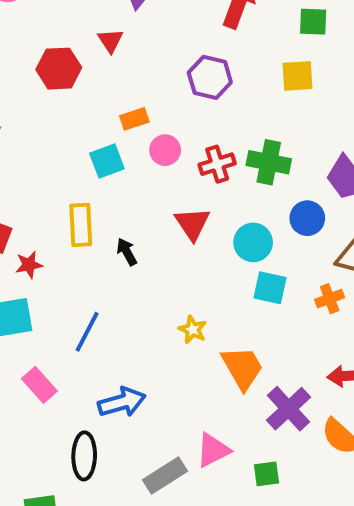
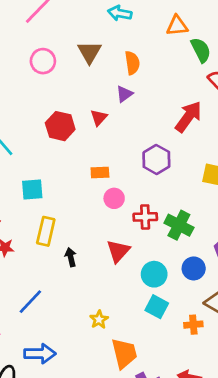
cyan square: (107, 161) -> (32, 190), moved

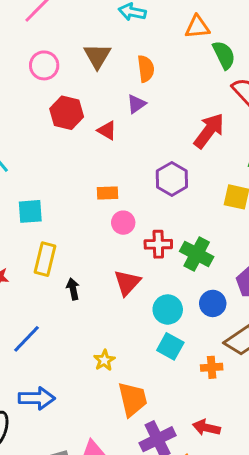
red triangle: (99, 118) -> (107, 130), turned -42
red hexagon: (60, 126) -> (67, 113), moved

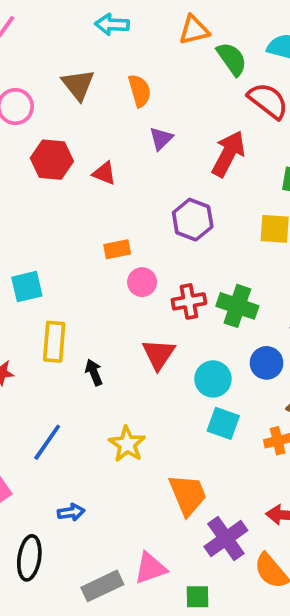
purple triangle: (136, 104) -> (161, 139), moved
yellow star: (104, 360) -> (127, 444), moved, size x1.4
blue arrow: (37, 398) -> (71, 512), size x0.6

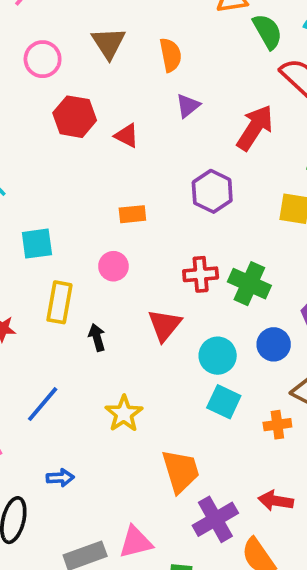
pink circle: (142, 282) -> (113, 266), moved

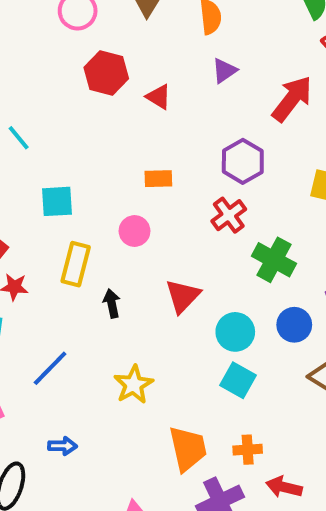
red cross: (201, 274) -> (229, 215), moved, turned -36
orange cross: (277, 425) -> (248, 450), moved

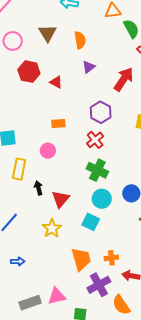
green cross: (274, 260) -> (97, 170), moved
red triangle: (183, 296) -> (61, 199), moved
cyan square: (238, 380) -> (91, 222), moved

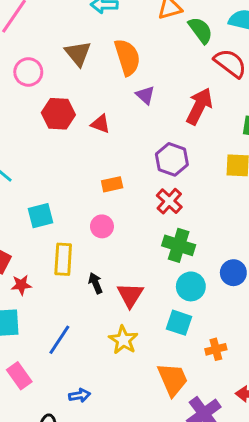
orange semicircle: (80, 40) -> (127, 57), size x1.4
purple triangle: (89, 67) -> (145, 95), turned -32
orange cross: (111, 258) -> (216, 349), moved

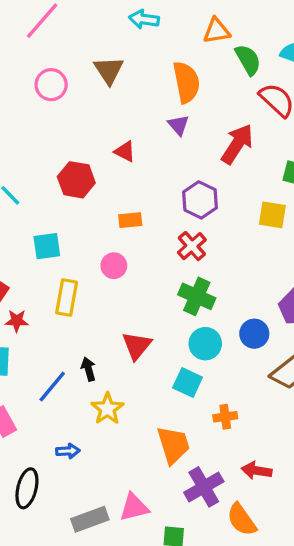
orange semicircle: (127, 57) -> (186, 82), moved
red hexagon: (58, 114) -> (76, 180), moved
black arrow: (96, 283) -> (88, 369), moved
yellow star: (123, 340) -> (107, 409), moved

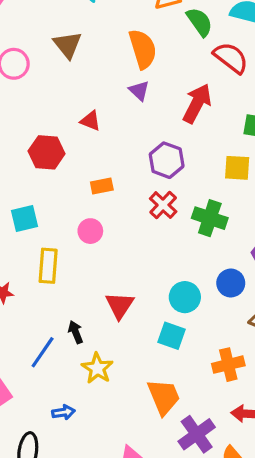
green cross: (197, 296) -> (210, 218), moved
orange cross: (225, 417) -> (228, 365), moved, size x1.4

